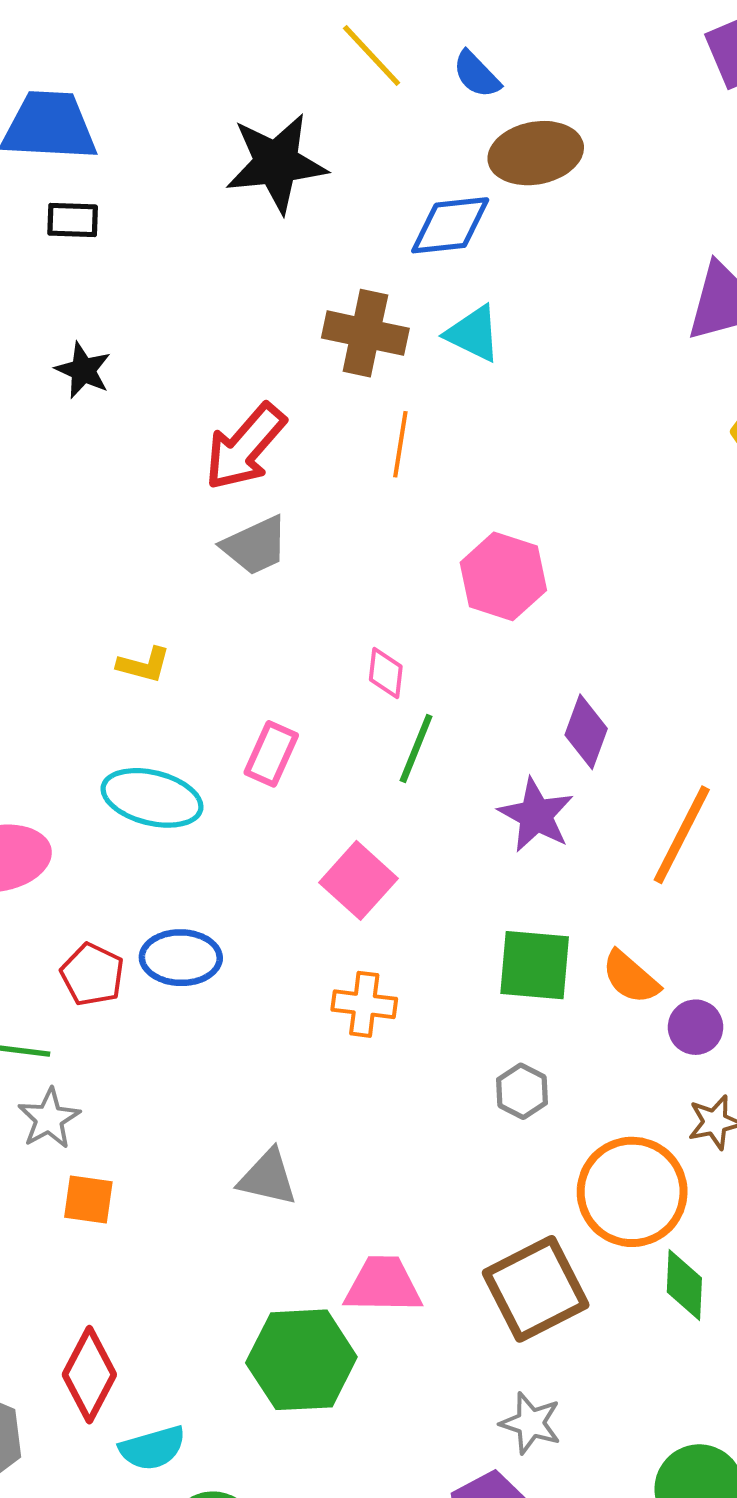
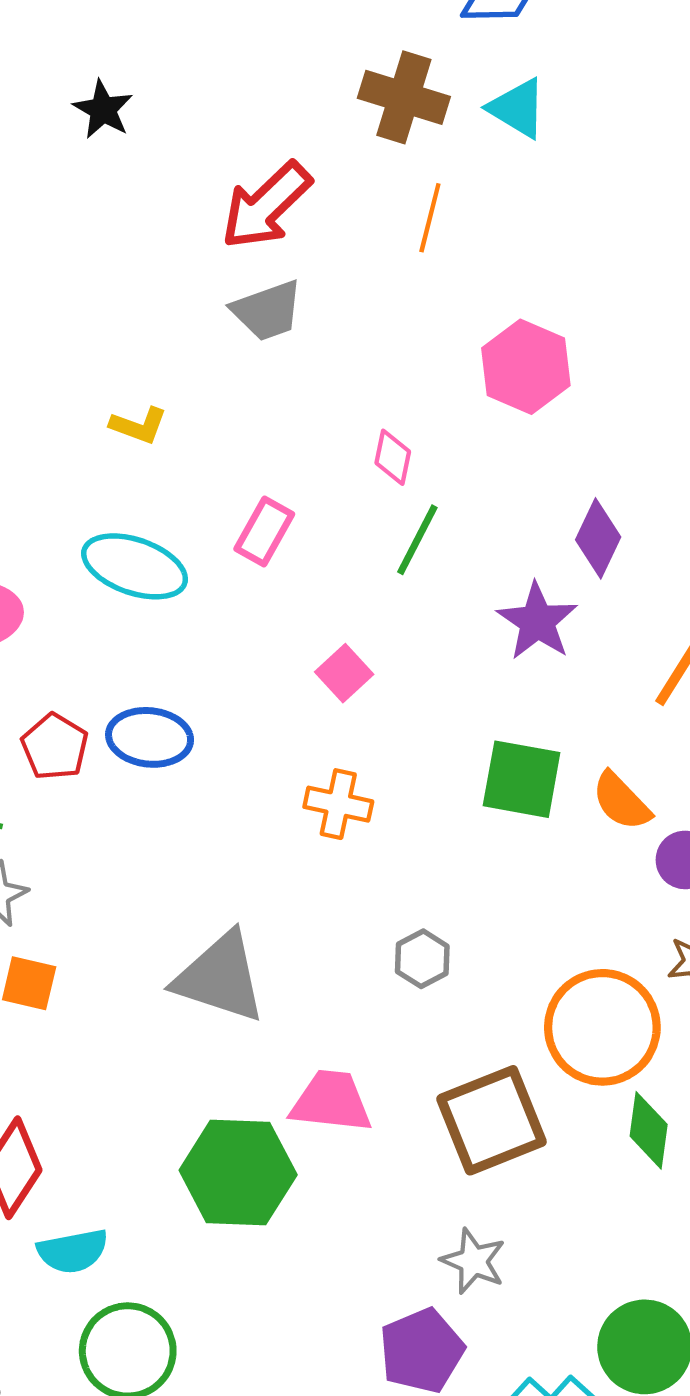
pink square: (359, 880) -> (344, 673), size x0.7
gray hexagon: (522, 1091) -> (422, 959), moved
gray triangle: (268, 1178) -> (220, 977), size x1.5

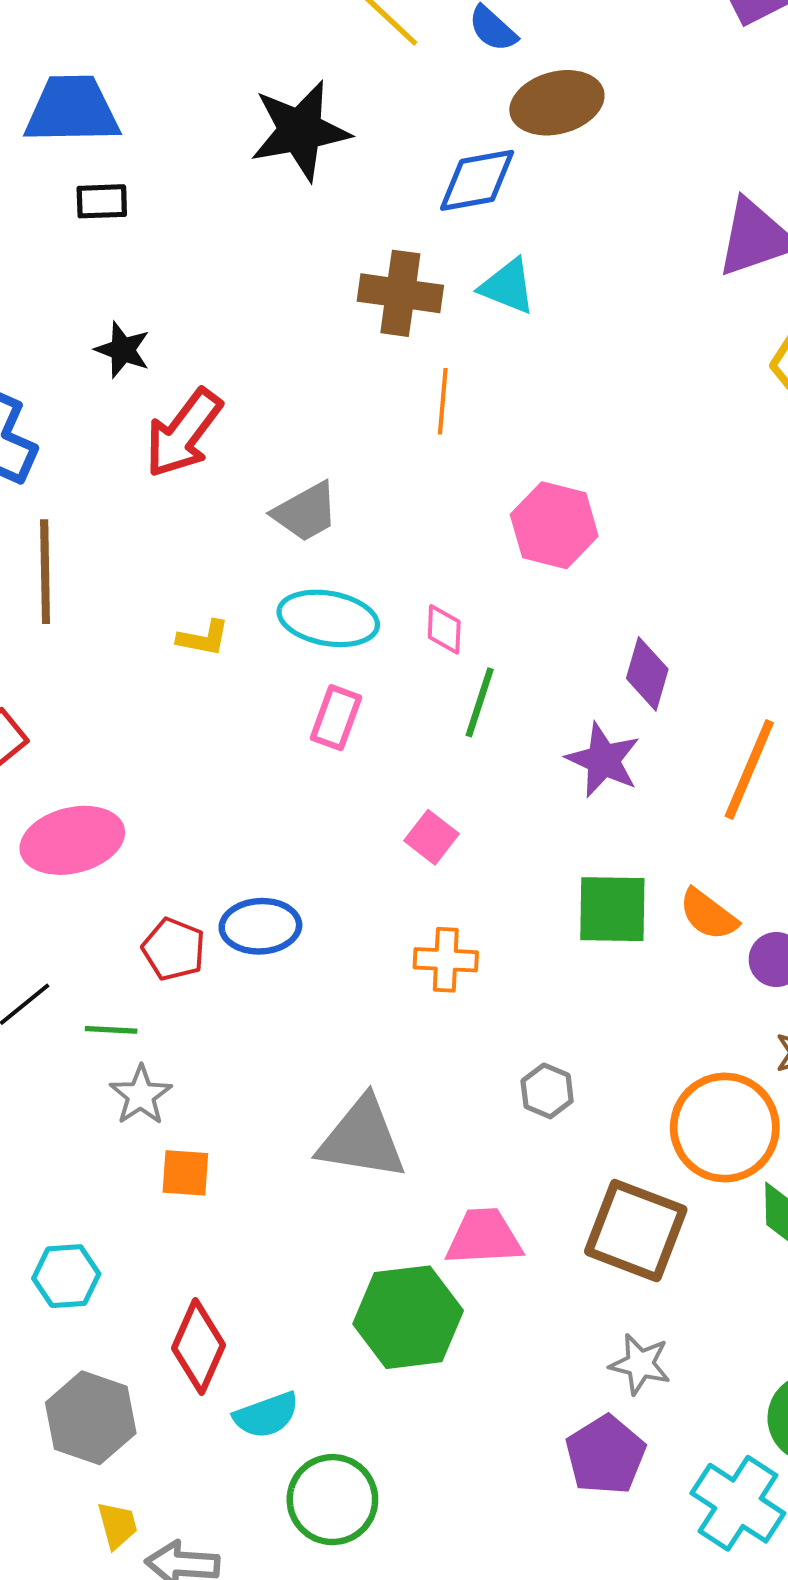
red arrow: (266, 206) -> (183, 433), moved
cyan ellipse: (135, 566) -> (328, 618), moved
brown square: (491, 1120) -> (636, 1231), turned -38

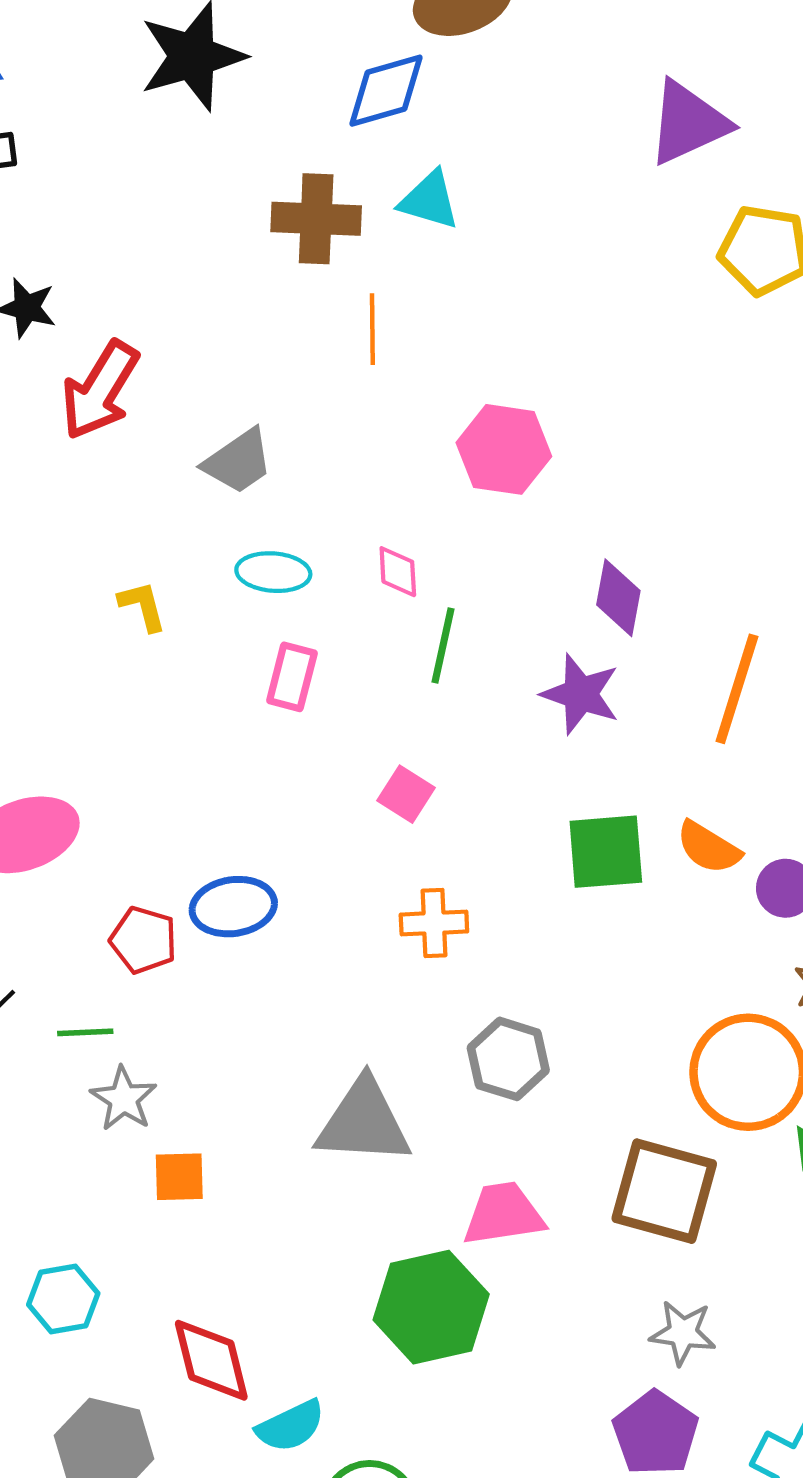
cyan ellipse: (328, 618) -> (273, 572), size x0.7
yellow L-shape: (203, 638) -> (142, 606), turned -110
gray hexagon: (547, 1091) -> (508, 1059), moved, size x1.4
red diamond: (199, 1347) -> (211, 1360), turned -32

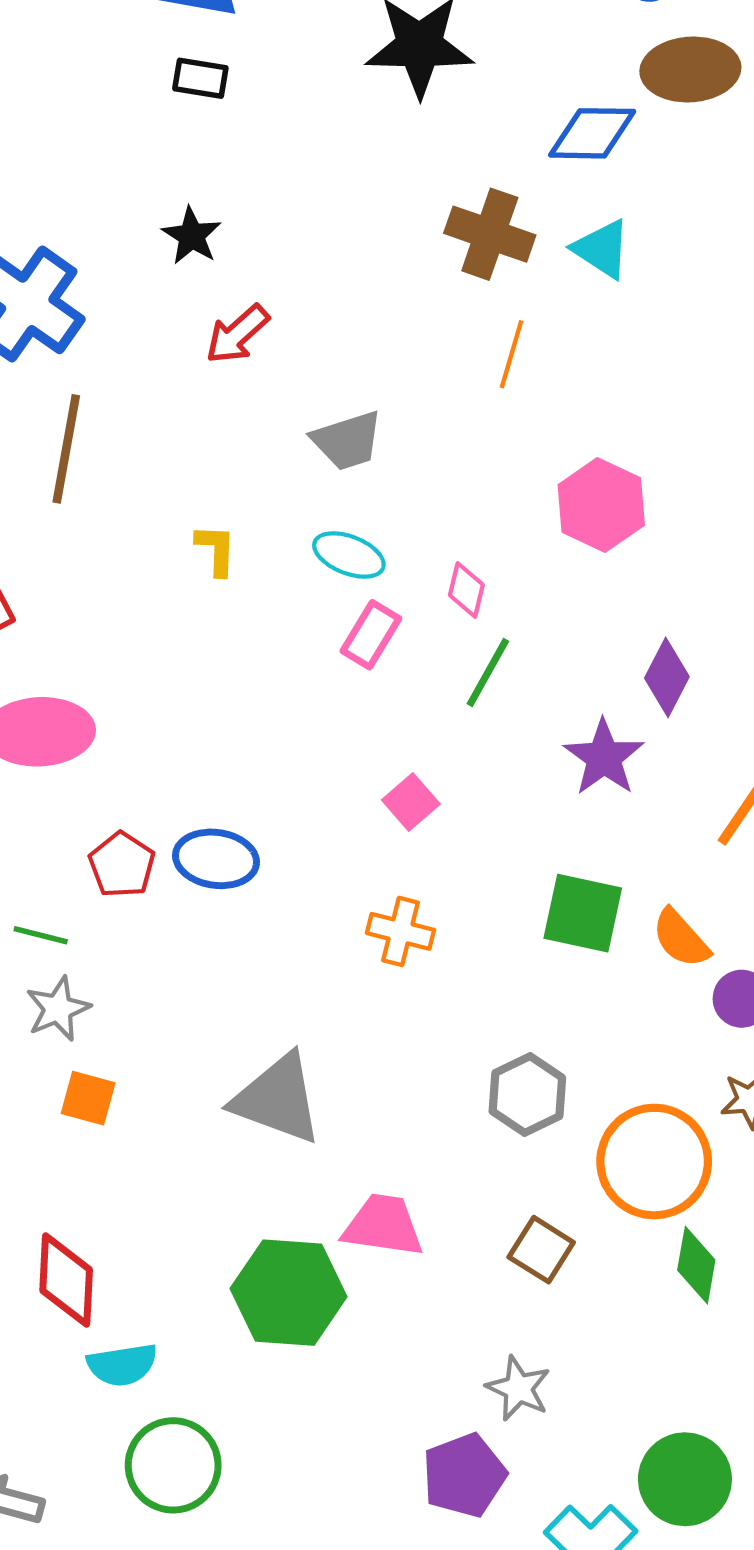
red arrow: (100, 390) -> (237, 334), size x0.7
pink rectangle: (292, 677) -> (371, 635), moved
gray hexagon: (508, 1059) -> (527, 1095), moved
brown square: (664, 1191) -> (541, 1250), size x0.6

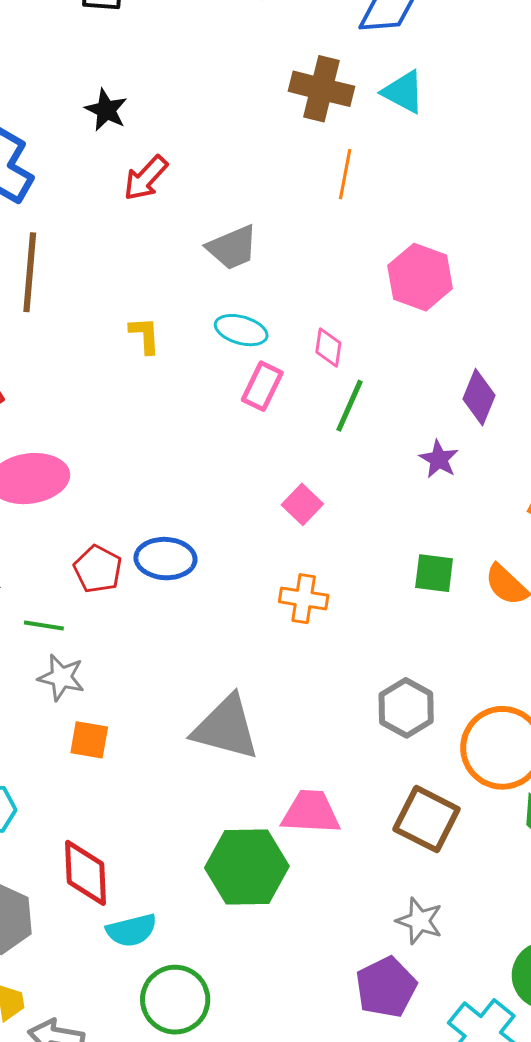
purple star: (604, 757) -> (439, 459), size x0.7
green square: (583, 913) -> (434, 573), size x0.7
gray star: (58, 1009) -> (61, 677), turned -30
brown square: (541, 1250) -> (427, 819), size x1.4

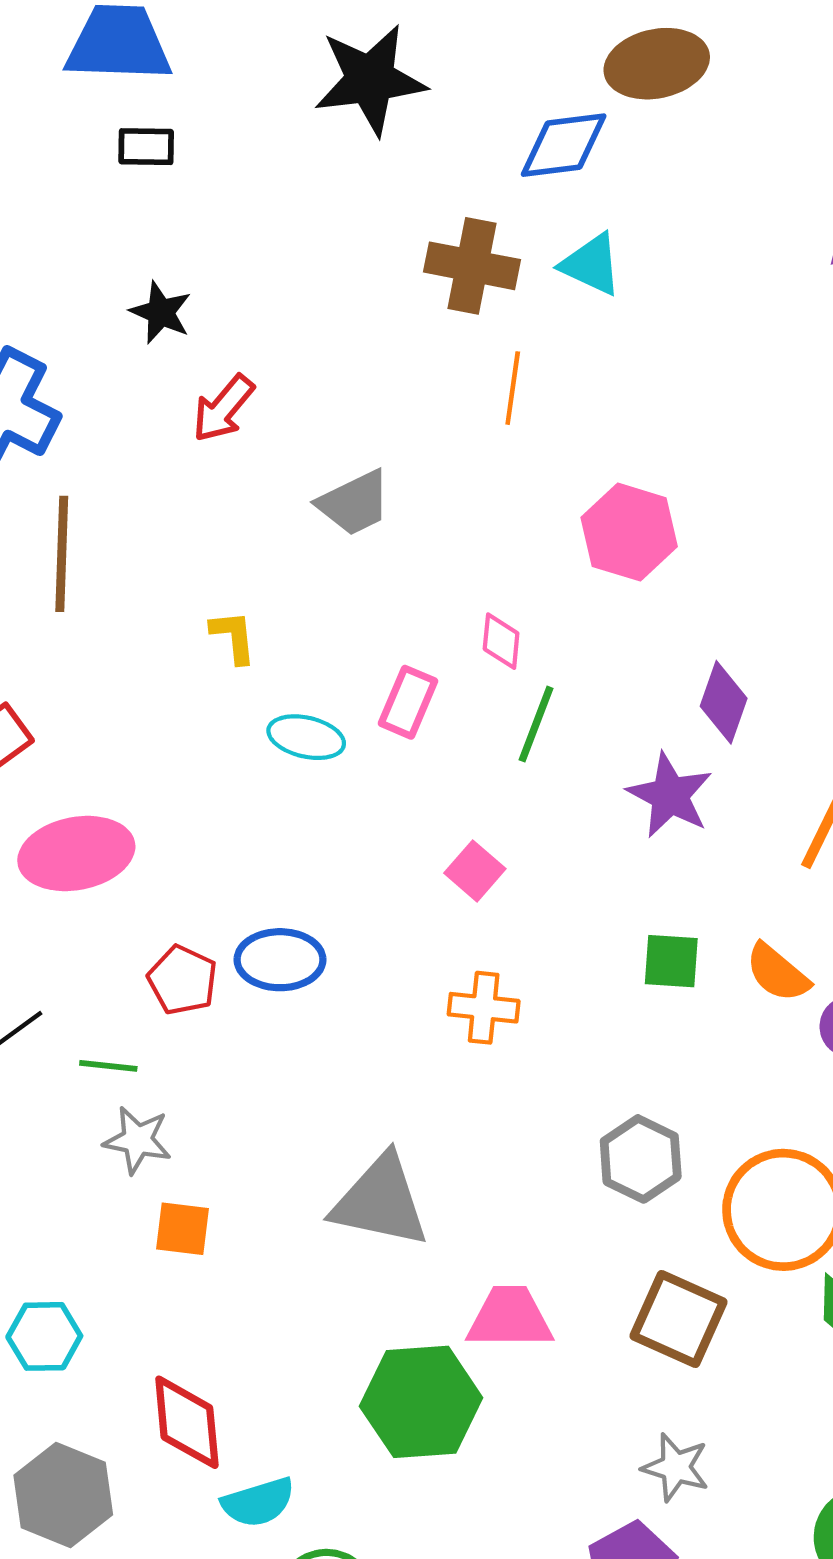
cyan ellipse: (241, 330) -> (306, 737), moved
purple star: (439, 459) -> (670, 795), size x1.5

